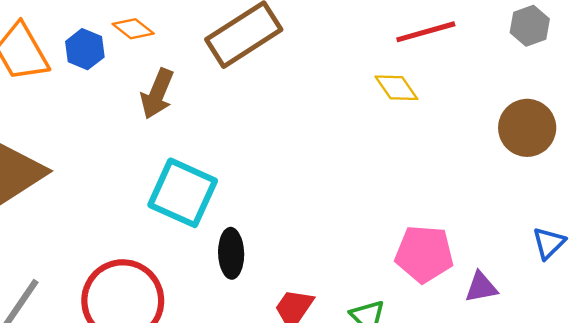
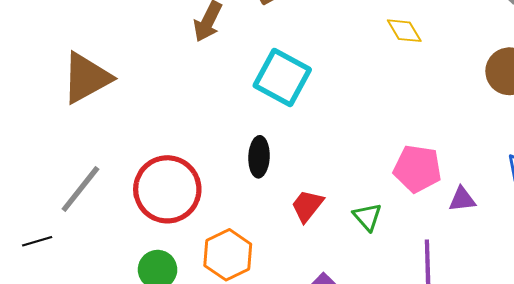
cyan square: (183, 193) -> (282, 78), moved

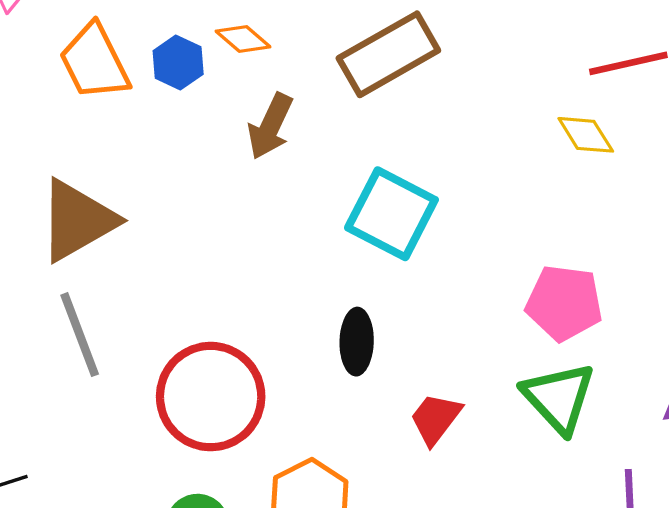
pink pentagon: (417, 169) -> (564, 303), moved
gray line: (80, 189) -> (80, 335), moved, turned -58
green triangle: (367, 217) -> (559, 398), moved, size x1.6

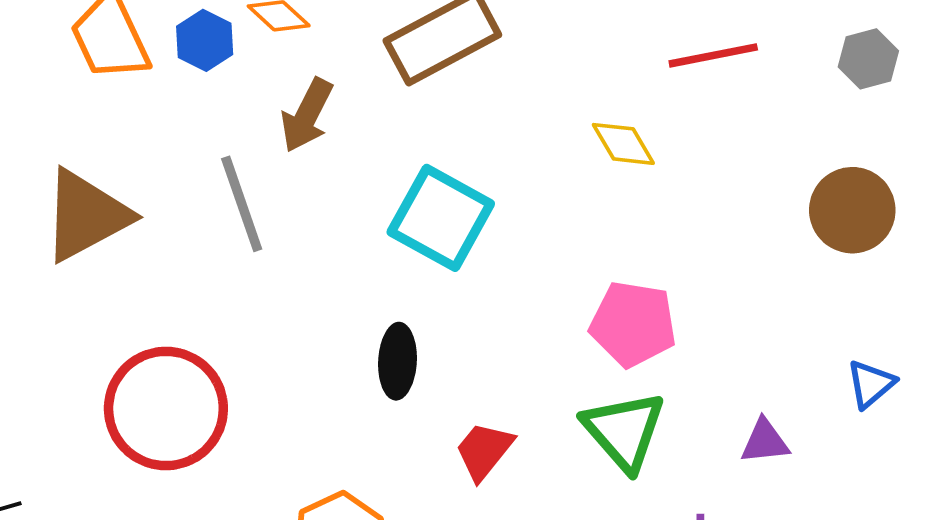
yellow diamond: (586, 135) -> (623, 144), moved
gray line: (80, 335) -> (242, 204), moved
red circle: (211, 397) -> (166, 408), moved

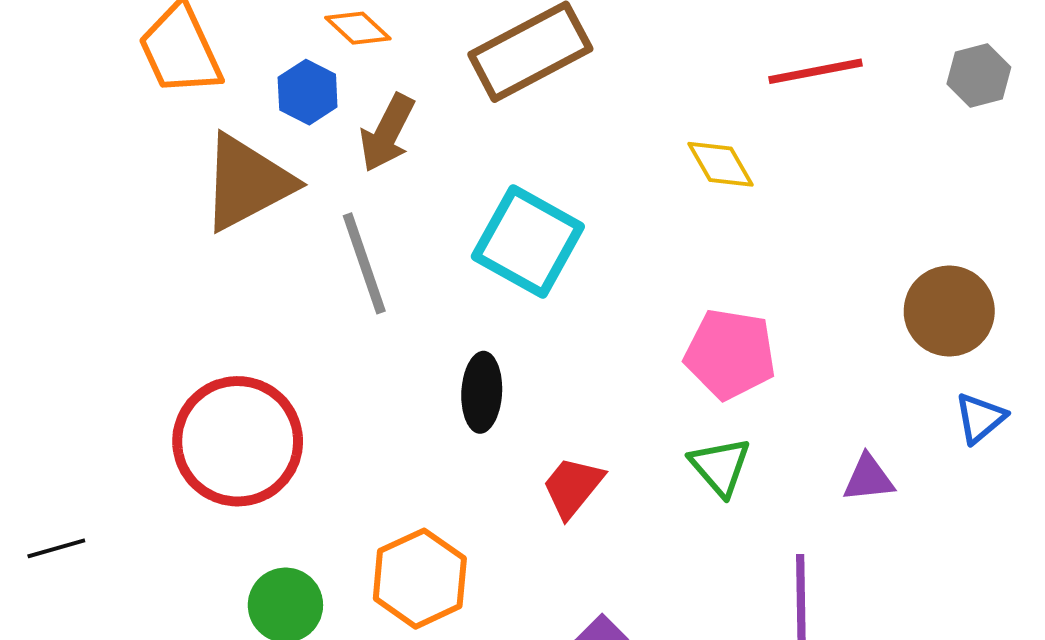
blue hexagon: (205, 40) -> (308, 92), moved
gray line: (242, 204) -> (364, 263), moved
brown circle: (852, 210) -> (949, 311), moved
brown triangle: (86, 216) -> (247, 183), moved
green triangle: (624, 431) -> (720, 467), size x0.7

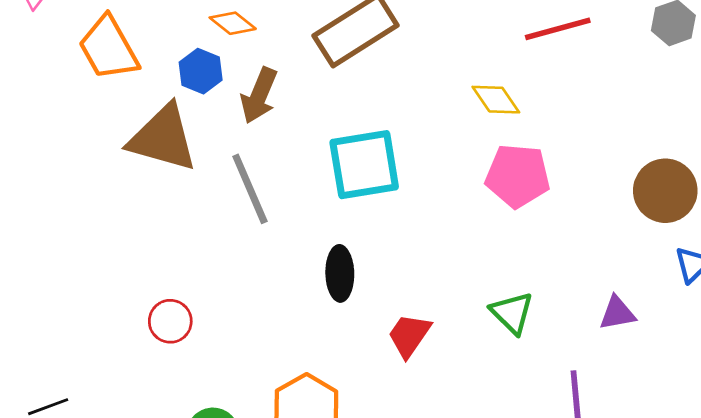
brown triangle: (247, 183) -> (163, 138), turned 48
cyan square: (528, 242) -> (364, 165), turned -34
pink pentagon: (730, 354) -> (518, 176), moved
red circle: (238, 441) -> (170, 321), size x0.5

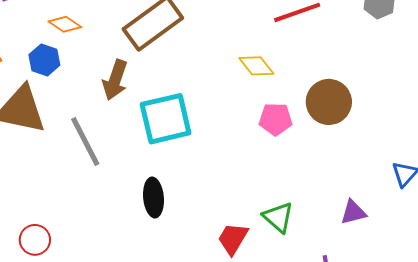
brown arrow: (259, 96) -> (115, 80), moved
pink pentagon: (518, 176) -> (276, 119), size x0.7
brown circle: (665, 191) -> (329, 102), moved
red trapezoid: (409, 335) -> (233, 239), moved

